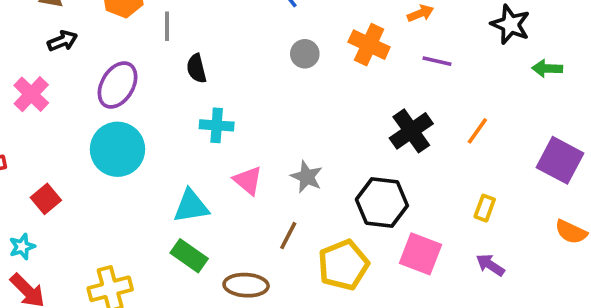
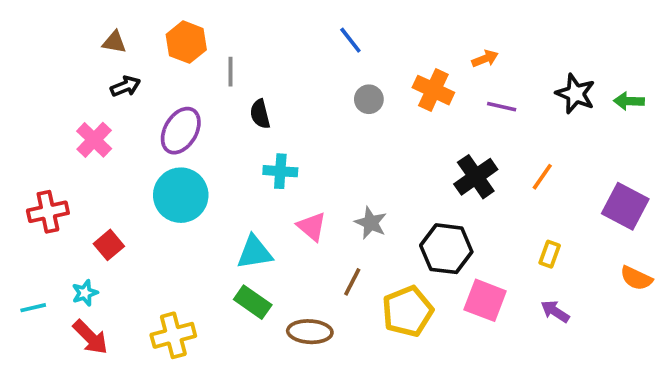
black star: (510, 24) -> (575, 94), moved
green arrow: (547, 68) -> (629, 101), moved

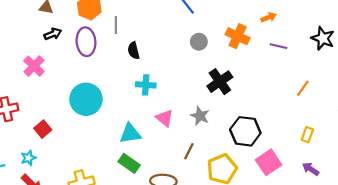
purple ellipse: (181, 131) -> (86, 42), moved, turned -36
black cross: (476, 177) -> (220, 82), moved
pink square: (485, 300) -> (269, 162), turned 35

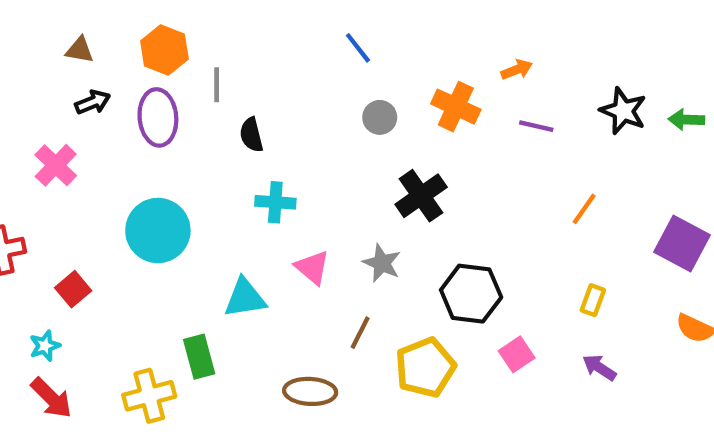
pink square: (269, 162) -> (517, 354), size x0.7
green rectangle: (129, 163) -> (199, 357), moved, turned 40

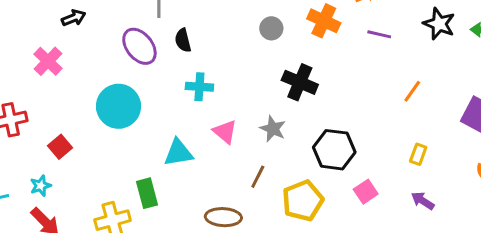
purple ellipse: (158, 117) -> (139, 46), moved, turned -33
black cross: (421, 196) -> (300, 82), turned -32

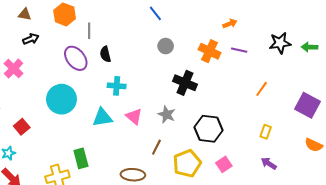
orange cross: (324, 21) -> (210, 51), moved
black star: (439, 24) -> (280, 43), turned -30
cyan triangle: (178, 153) -> (102, 118), moved
pink square: (366, 192) -> (224, 164), moved

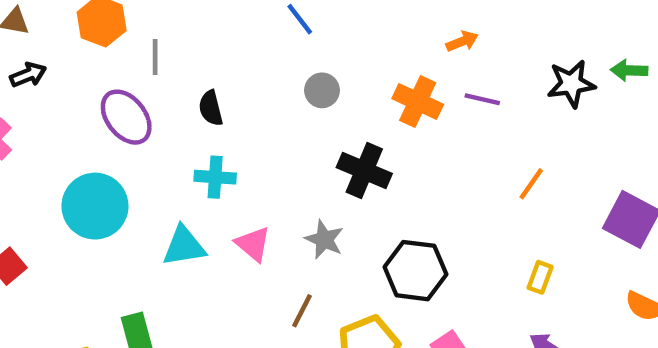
green arrow: (310, 47) -> (629, 70), moved
black semicircle: (105, 54) -> (211, 108), moved

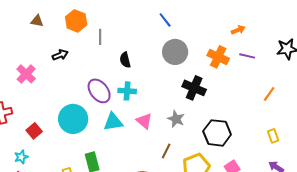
black arrow: (28, 75) -> (60, 55), moved
gray circle: (322, 90) -> (175, 52), size x1.6
purple ellipse: (126, 117) -> (99, 91), moved
cyan circle: (95, 206) -> (73, 119), moved
yellow rectangle: (540, 277) -> (273, 136), turned -40

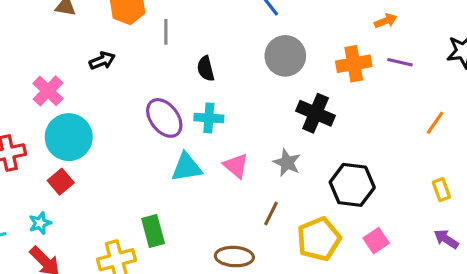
orange cross: (218, 57) -> (354, 64), turned -35
cyan circle: (73, 119) -> (69, 137), moved

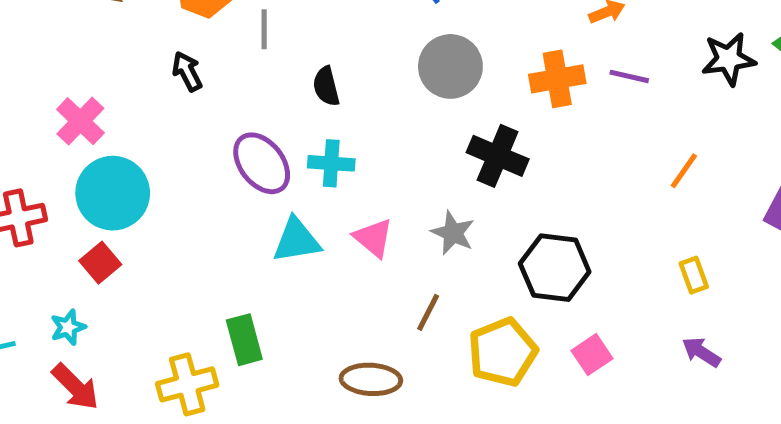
black arrow: (102, 61) -> (187, 71), moved, turned -95

